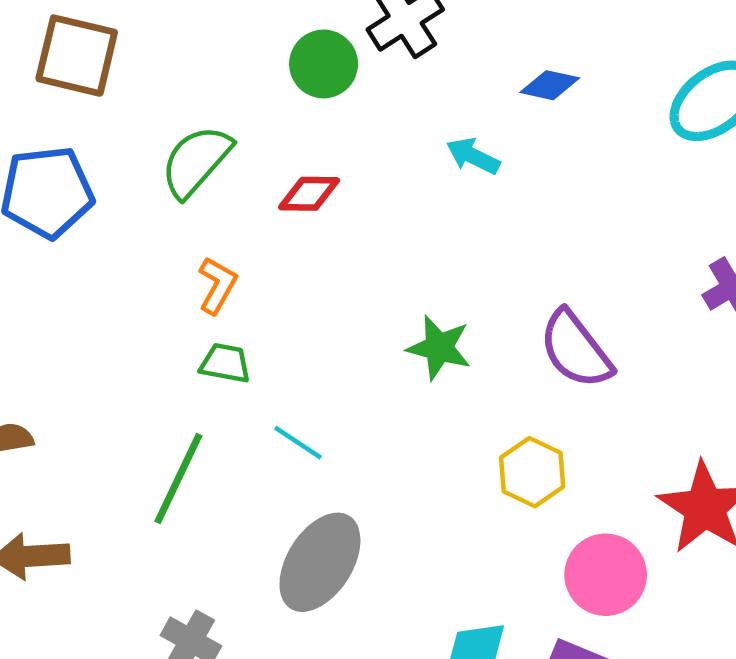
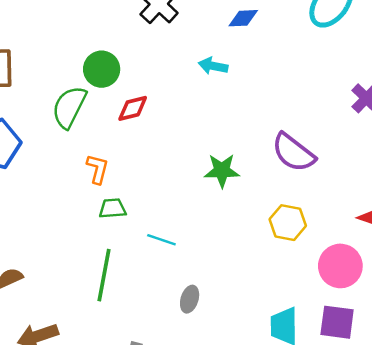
green circle: (324, 64) -> (102, 69), moved
gray ellipse: (320, 562) -> (190, 299), size x0.5

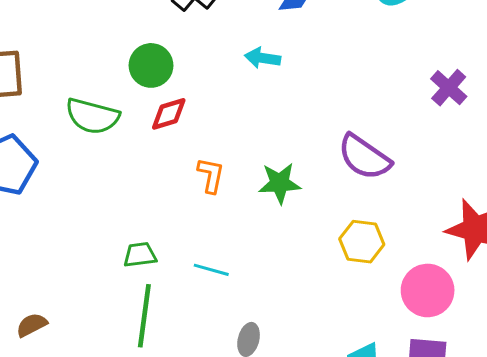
green circle: (102, 69) -> (151, 65), moved
green semicircle: (69, 107) -> (92, 116), turned -99
orange L-shape: (98, 169) -> (211, 175), moved
green trapezoid: (112, 208) -> (140, 255), moved

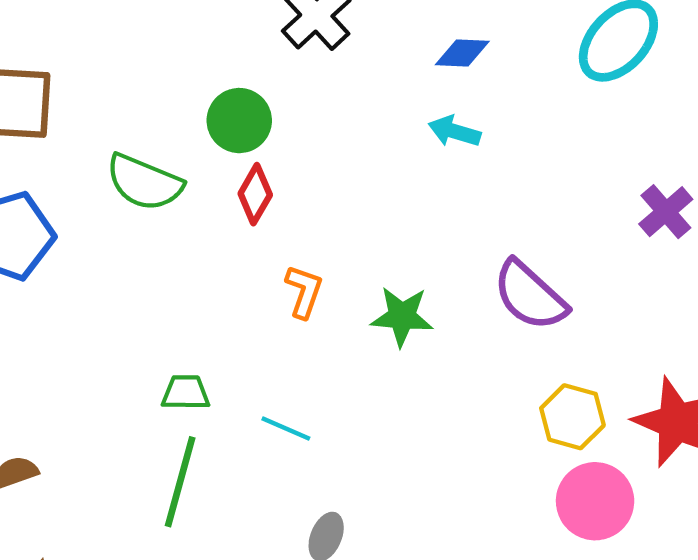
cyan arrow: (263, 58) -> (454, 131), moved
red diamond: (169, 114) -> (255, 194), turned -51
yellow hexagon: (362, 242) -> (572, 417), moved

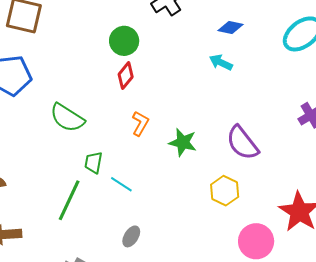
green semicircle: (144, 182) -> (67, 118), moved
green trapezoid: (186, 393) -> (93, 163), moved, turned -90
yellow hexagon: (572, 417) -> (225, 191), moved

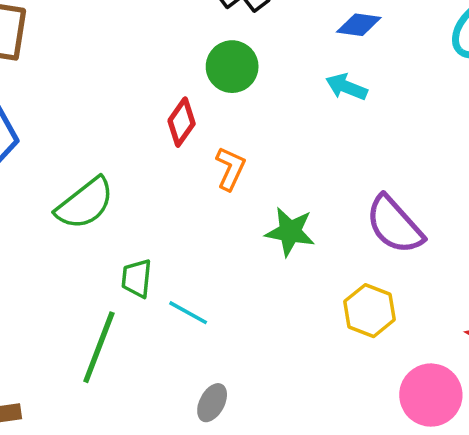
green circle: (124, 41) -> (232, 67), moved
green semicircle: (67, 118) -> (85, 204), turned -66
orange L-shape: (140, 123) -> (230, 168), moved

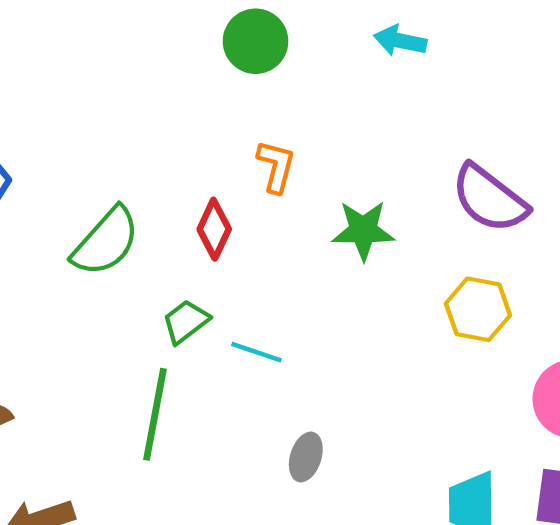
red diamond: (182, 122) -> (214, 229), moved
green trapezoid: (137, 278) -> (186, 322), turned 57

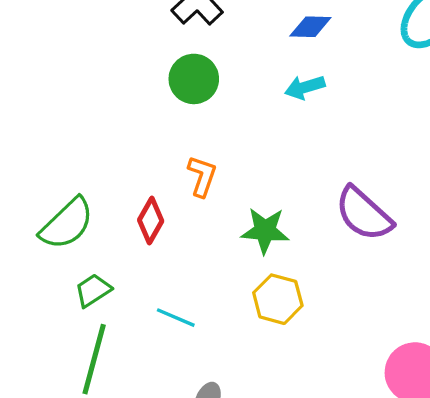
cyan arrow: (400, 41) -> (305, 87), turned -33
yellow hexagon: (478, 309) -> (278, 299), moved
green trapezoid: (186, 322) -> (93, 290), moved

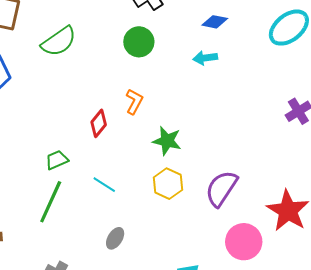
purple semicircle: (364, 214) -> (221, 188), moved, turned 72
green semicircle: (67, 224) -> (59, 41), moved

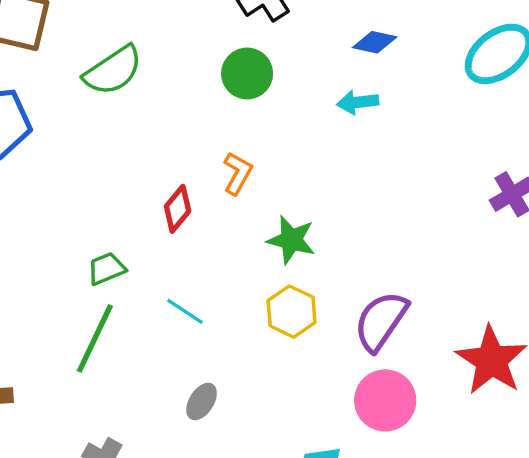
pink circle: (244, 242) -> (385, 400), moved

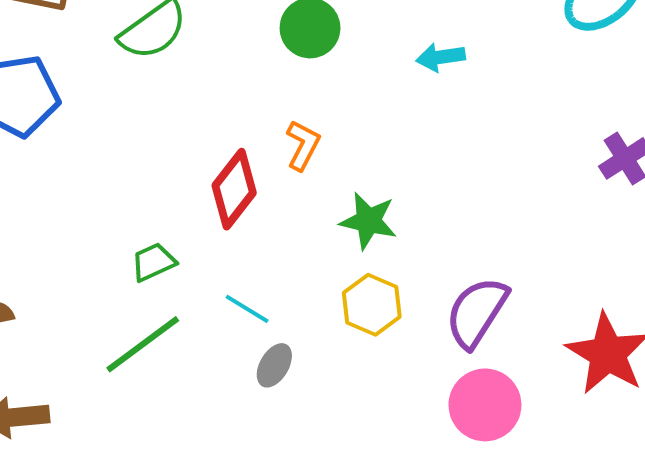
red diamond: (178, 209) -> (234, 189), size x1.4
green line: (95, 338) -> (143, 344), turned 30
gray ellipse: (202, 401) -> (274, 365), moved

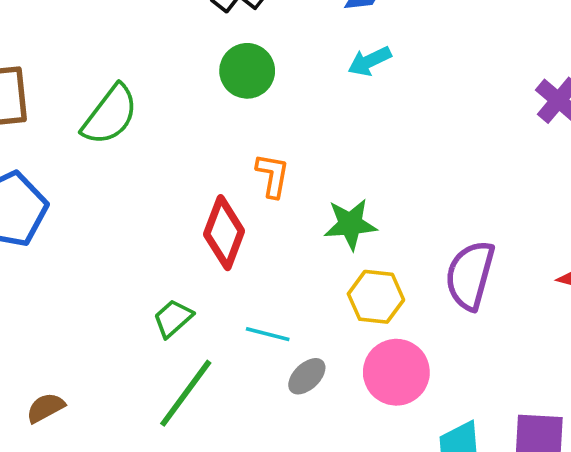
gray ellipse: (274, 365) -> (307, 376), turned 33
pink circle: (485, 405) -> (396, 372), moved

